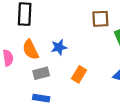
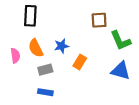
orange rectangle: (79, 74) -> (80, 62), moved

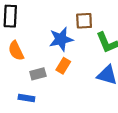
blue star: (61, 46) -> (61, 39), moved, size x1.5
gray rectangle: (45, 70) -> (38, 74), moved

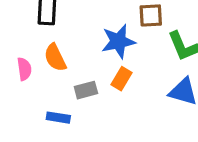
blue rectangle: (26, 98) -> (58, 118), moved

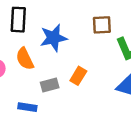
blue star: (118, 41) -> (54, 38), moved

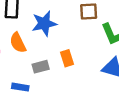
orange rectangle: (78, 76) -> (67, 58), turned -49

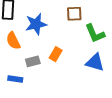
orange rectangle: (67, 58) -> (56, 54), turned 48

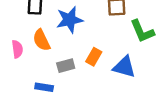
blue triangle: (95, 62) -> (124, 67), moved

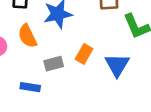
blue triangle: (124, 67) -> (117, 65), turned 45

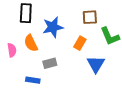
orange rectangle: (84, 54) -> (80, 43), moved

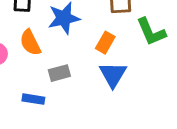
blue triangle: (96, 64) -> (113, 75), moved

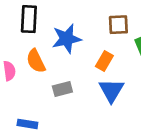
blue rectangle: (33, 99) -> (27, 124), moved

